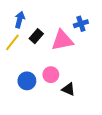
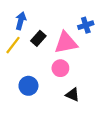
pink circle: (51, 75) -> (60, 68), moved

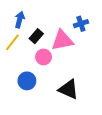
pink circle: (60, 68) -> (44, 57), moved
black triangle: (73, 95) -> (68, 89), size x1.5

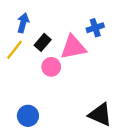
blue circle: (27, 81) -> (28, 116), moved
black triangle: (68, 89) -> (100, 115), moved

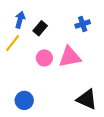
black rectangle: (43, 42) -> (40, 28), moved
pink triangle: (73, 47) -> (70, 57), moved

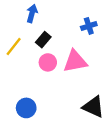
blue arrow: (20, 20) -> (32, 13), moved
black rectangle: (40, 28) -> (43, 40), moved

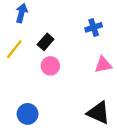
blue arrow: (32, 13) -> (22, 13), moved
pink triangle: (75, 61) -> (103, 65), moved, size x0.7

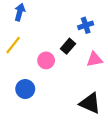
black rectangle: (46, 42) -> (68, 46), moved
blue circle: (28, 114) -> (25, 89), moved

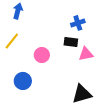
black rectangle: (68, 46) -> (71, 42), moved, turned 56
black triangle: (90, 103) -> (82, 94), turned -40

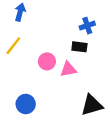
pink triangle: (86, 54) -> (68, 69), moved
blue circle: (23, 81) -> (26, 104), moved

